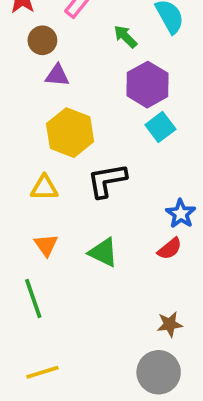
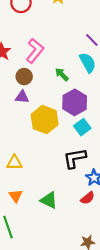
brown circle: (42, 40) -> (24, 77), moved
yellow hexagon: (70, 133) -> (45, 120), moved
black L-shape: (107, 180) -> (75, 158), moved

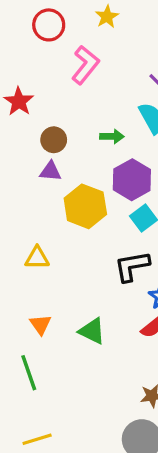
pink L-shape: (35, 51) -> (85, 65), moved
green arrow: (62, 74) -> (112, 136), turned 136
yellow triangle: (14, 163) -> (37, 258), moved

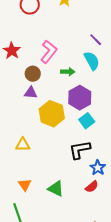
pink L-shape: (85, 65) -> (49, 52), moved

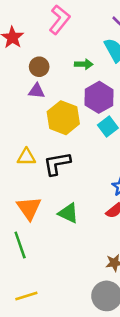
pink L-shape: (49, 52) -> (60, 20), moved
black L-shape: (80, 150) -> (57, 164), moved
orange triangle: (25, 185) -> (29, 208), size x1.5

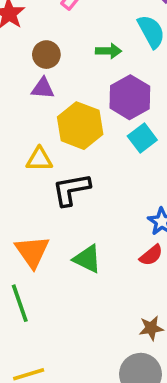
yellow triangle: (26, 157) -> (39, 159), moved

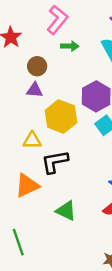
green arrow: (109, 51) -> (70, 46), moved
orange triangle: (32, 252) -> (27, 186), moved, turned 40

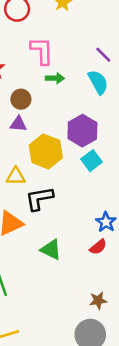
pink L-shape: (57, 20) -> (42, 51), turned -40

